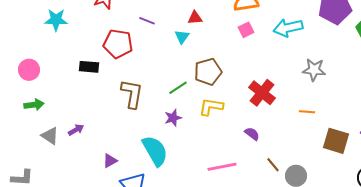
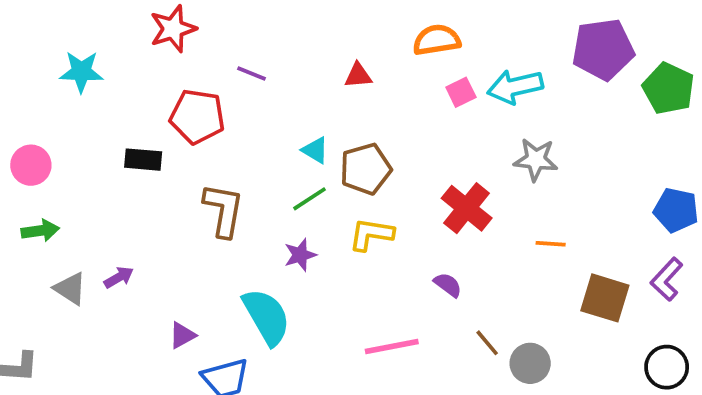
red triangle: (195, 18) -> (358, 75), moved
pink square: (246, 30) -> (461, 92), moved
cyan triangle: (182, 37) -> (315, 150), moved, turned -35
gray star: (314, 70) -> (536, 160), moved

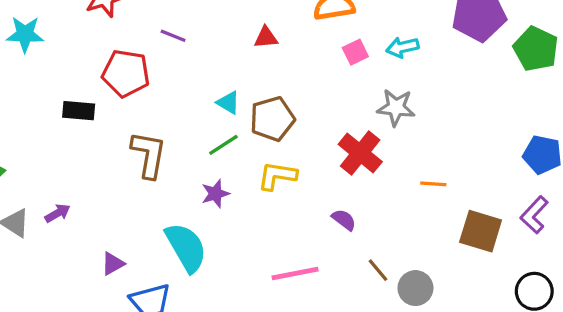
cyan arrow: (515, 87) -> (402, 47), size x0.7
gray star: (536, 160) -> (396, 107), moved

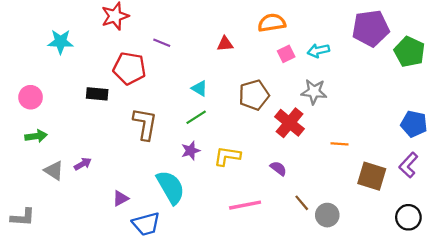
brown pentagon: (272, 119) -> (254, 95), moved
yellow L-shape: (277, 176) -> (227, 156), moved

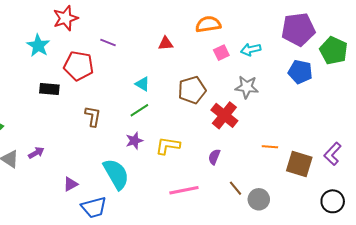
cyan star: (61, 42) -> (38, 46), moved, turned 30
brown L-shape: (145, 124) -> (93, 116), size x0.7
blue pentagon: (414, 124) -> (300, 72), moved
orange line: (339, 144) -> (270, 147), moved
purple semicircle: (278, 168) -> (214, 157), turned -105

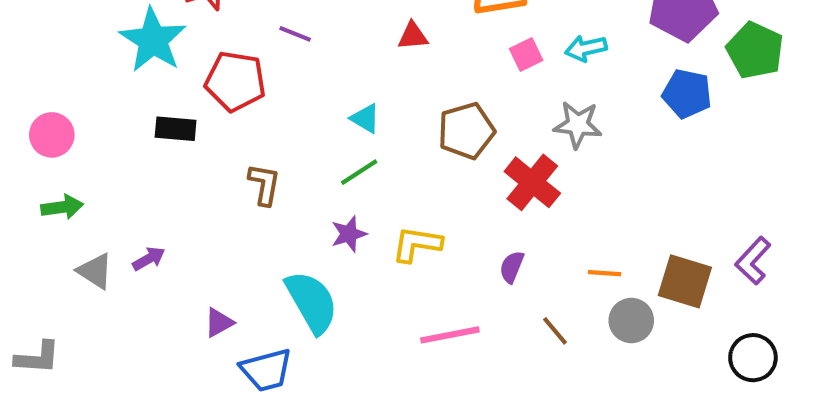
cyan star: (38, 46) -> (153, 40), size x1.4
orange line: (270, 147) -> (604, 273), moved
gray circle: (259, 199) -> (631, 321), moved

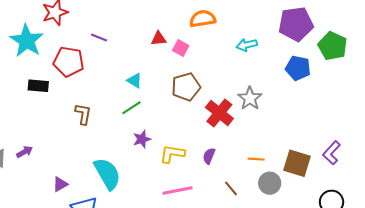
pink square: (526, 55) -> (181, 48), moved, turned -35
gray star: (578, 125) -> (250, 98), moved, turned 30
purple star: (349, 234) -> (142, 139), moved
yellow L-shape: (417, 244) -> (172, 154), moved

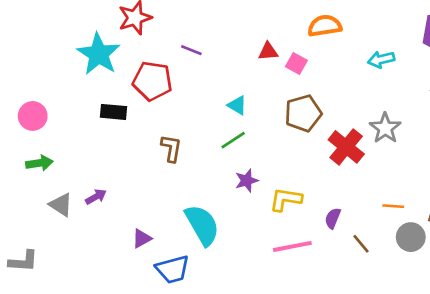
purple semicircle: (209, 156) -> (333, 218), moved

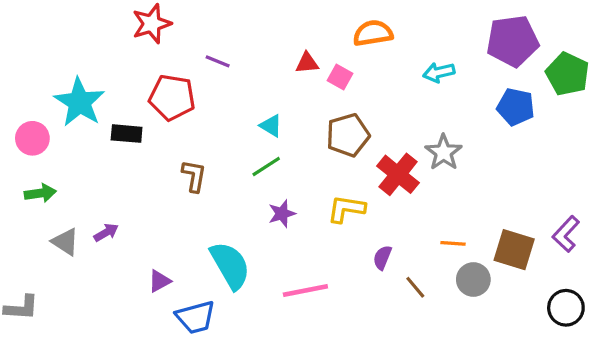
cyan star: (99, 54) -> (79, 102), moved
yellow L-shape: (286, 199) -> (346, 209), moved
pink line: (292, 246) -> (305, 290), moved

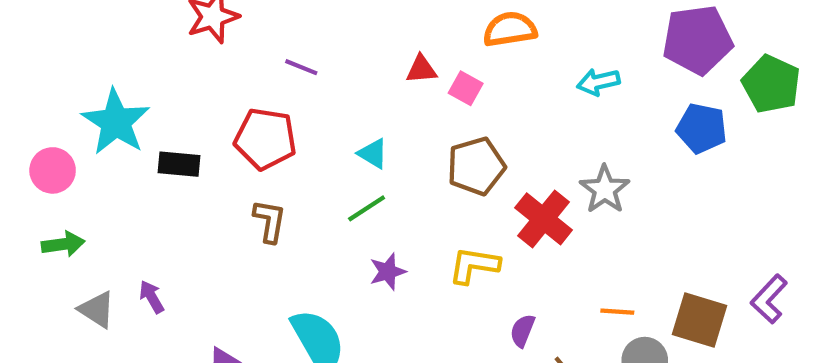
red pentagon: (172, 97) -> (265, 139), moved
purple arrow: (106, 232) -> (152, 297), turned -90

